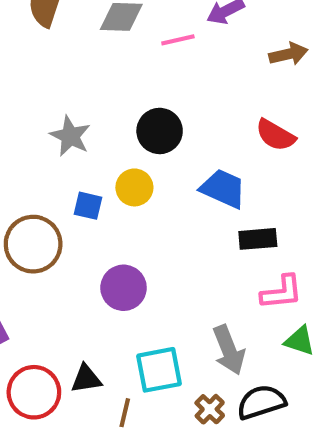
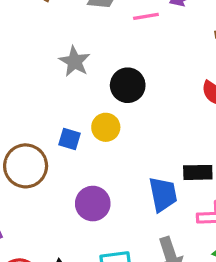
gray star: (70, 136) -> (75, 61), moved
blue trapezoid: (223, 189) -> (163, 194), moved, turned 51

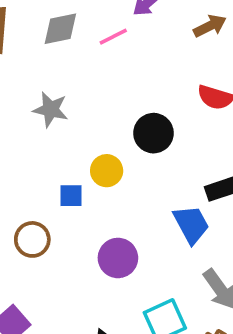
black circle: (128, 85) -> (153, 133), moved
brown circle: (26, 166) -> (32, 239), size x0.7

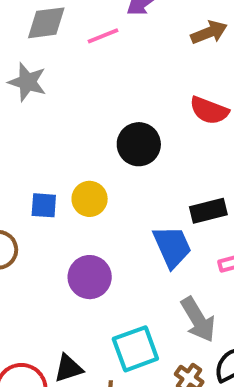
gray star: (51, 110) -> (27, 82), moved
yellow circle: (107, 171) -> (90, 199), moved

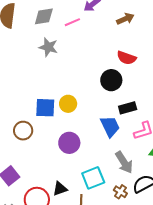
gray star: (27, 82) -> (48, 47), moved
black circle: (139, 144) -> (111, 80), moved
blue square: (44, 205) -> (45, 108), size x1.5

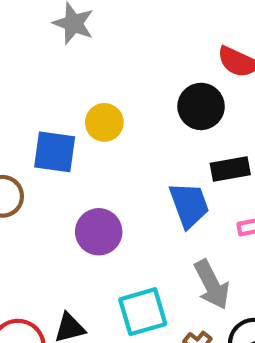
yellow circle: (68, 104) -> (104, 122), moved

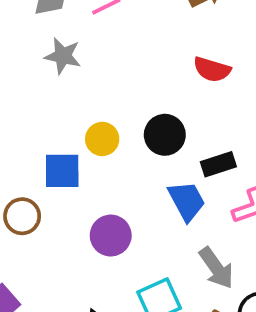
black circle: (201, 106) -> (165, 135), moved

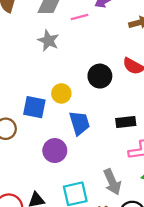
black circle: (165, 135) -> (100, 76), moved
blue trapezoid: (187, 201) -> (79, 123), moved

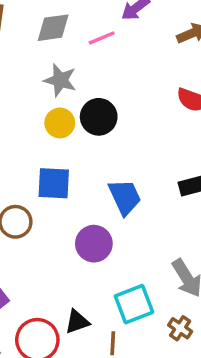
black circle: (100, 76) -> (99, 117), moved
yellow circle: (61, 93) -> (60, 123), moved

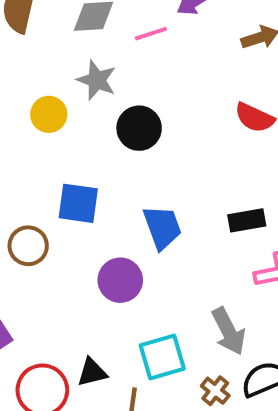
yellow circle: (60, 123) -> (49, 114), moved

